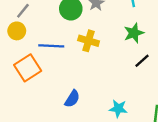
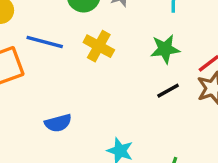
blue semicircle: (72, 99) -> (58, 123), turned 30

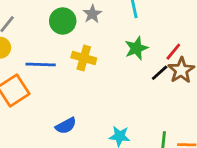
black line: (168, 91) -> (160, 73), moved

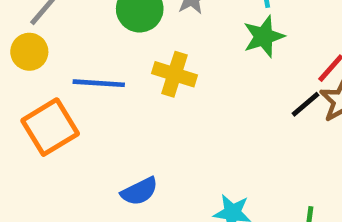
green star: (136, 48) -> (264, 37), moved

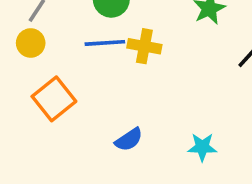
blue line: (99, 83) -> (105, 43), moved

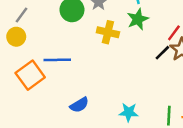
blue line: (105, 43) -> (57, 60), moved
yellow cross: (144, 46) -> (108, 32), moved

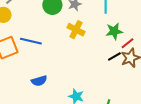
green star: (138, 19) -> (114, 31), moved

